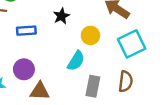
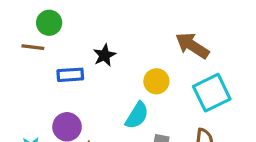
black star: (61, 16) -> (104, 55), moved

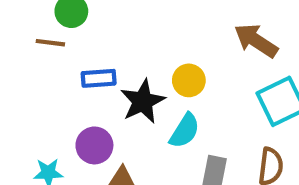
black star: (104, 55) -> (143, 101), moved, size x1.5
yellow circle: (156, 81) -> (189, 80), moved

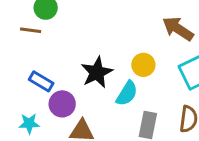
blue rectangle: (99, 78) -> (41, 81), moved, turned 35
yellow circle: (189, 80) -> (143, 65), moved

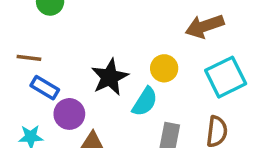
brown arrow: (178, 29) -> (205, 26), turned -52
brown line: (31, 30) -> (29, 58), moved

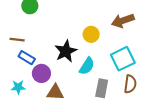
yellow circle: (164, 68) -> (91, 34), moved
cyan square: (226, 77) -> (123, 59), moved

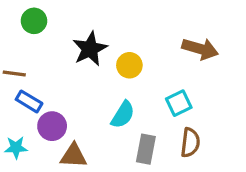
brown arrow: (123, 21) -> (200, 49), moved, turned -145
black star: (66, 51) -> (90, 49), moved
cyan square: (123, 59) -> (179, 103), size x0.7

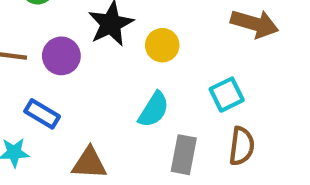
blue rectangle: (29, 101) -> (42, 114), moved
purple circle: (52, 126) -> (61, 56), moved

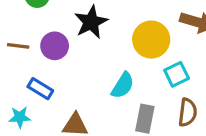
yellow circle: (162, 45) -> (151, 40), moved, size x1.5

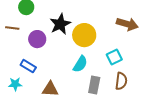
yellow circle: (151, 40) -> (84, 35), moved
brown line: (18, 46) -> (12, 28), moved

